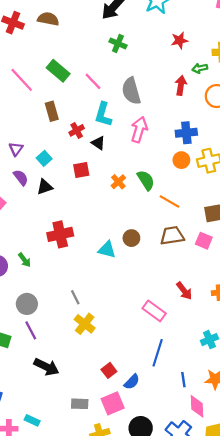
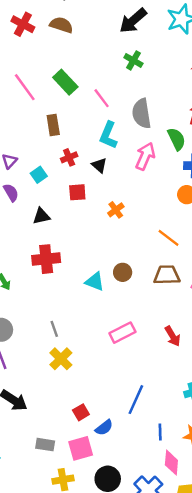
red cross: (77, 130) -> (69, 157), moved
green semicircle: (146, 180) -> (177, 139), moved
black triangle: (45, 187) -> (41, 216), moved
pink rectangle: (154, 311) -> (122, 333), moved, turned -70

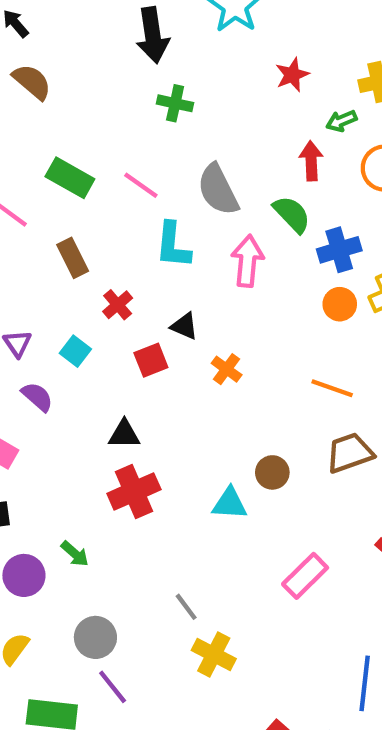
black arrow: (133, 21) -> (153, 35), turned -40
brown semicircle: (61, 25) -> (32, 82), turned 40
black triangle: (99, 165) -> (184, 326), moved
black triangle: (41, 216) -> (124, 434), moved, turned 30

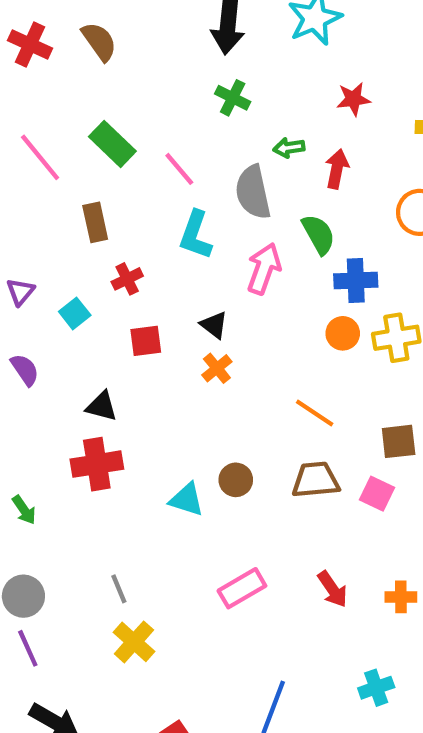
green arrow: (341, 121) -> (289, 148), moved
red arrow: (311, 161) -> (337, 169), moved
black triangle: (184, 326) -> (214, 325), moved
purple semicircle: (37, 397) -> (25, 370), moved

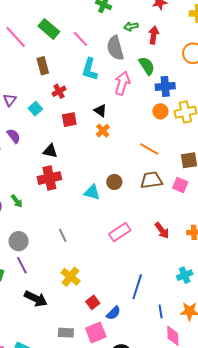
yellow cross: (134, 642) -> (70, 277), moved

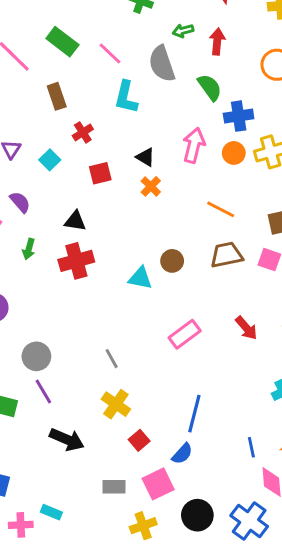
pink arrow: (122, 83) -> (194, 145), moved
green arrow: (17, 201) -> (29, 249), moved, turned 56
gray line: (63, 235) -> (112, 359), moved
blue line: (137, 287) -> (194, 414), moved
red square: (93, 302) -> (139, 440), moved

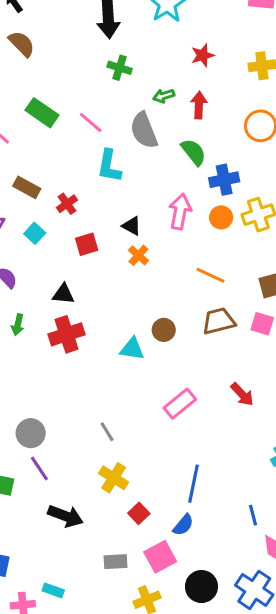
brown rectangle: (57, 96) -> (27, 187), moved, turned -40

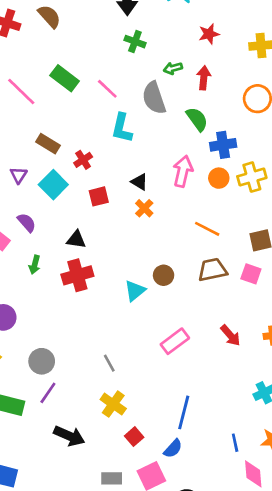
cyan square: (35, 233) -> (53, 185), size x1.5
cyan triangle: (132, 349) -> (135, 291), turned -50
purple line: (39, 468) -> (48, 393), turned 65

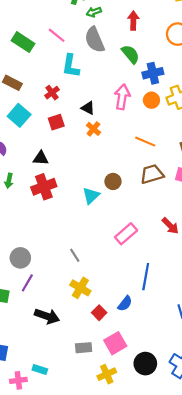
green arrow: (173, 68) -> (94, 12), moved
green rectangle: (65, 78) -> (23, 42), moved
red cross: (83, 160) -> (52, 93), moved
blue line: (184, 412) -> (146, 277), moved
blue semicircle: (173, 449) -> (125, 304), moved

